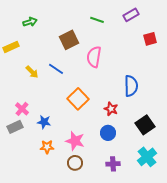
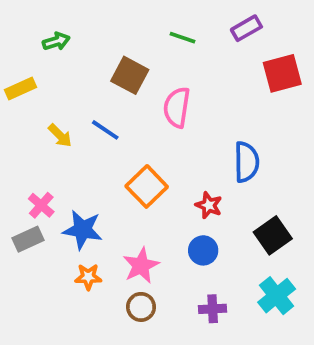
red square: (150, 39) -> (282, 73), size x1.5
brown square: (69, 40) -> (130, 75), turned -36
blue star: (44, 122) -> (83, 230), size x1.5
pink star: (75, 141) -> (141, 266), turned 30

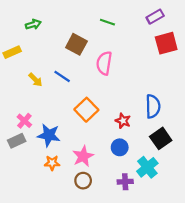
purple rectangle: (246, 28) -> (155, 17), moved
blue semicircle: (246, 162) -> (153, 106), moved
cyan cross: (277, 296) -> (147, 167), moved

